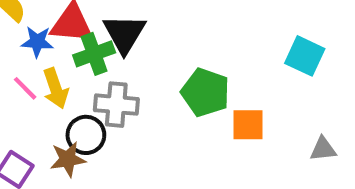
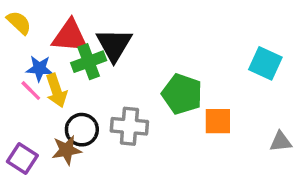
blue star: (37, 42) -> (39, 68), moved
gray cross: (116, 105) -> (129, 126), moved

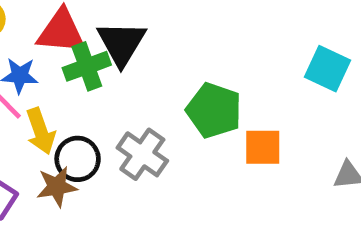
yellow arrow: (56, 91) -> (41, 131), moved
gray cross: (129, 126) -> (142, 154), turned 30

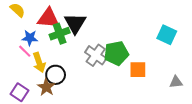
green pentagon: (214, 110) -> (116, 53), turned -30
gray cross: (142, 154) -> (96, 55), moved
brown star: (57, 187) -> (46, 87), turned -30

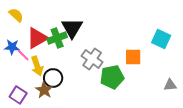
red triangle: (48, 18) -> (37, 38), moved, turned -35
blue star: (30, 38) -> (12, 47), moved
green pentagon: (116, 53) -> (112, 77), moved
orange square: (138, 70) -> (133, 57), moved

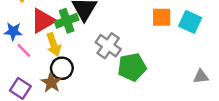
pink line: (23, 55) -> (24, 50), moved
orange square: (133, 57) -> (162, 17), moved
yellow arrow: (37, 66) -> (54, 45), moved

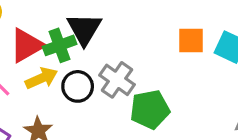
yellow arrow: (54, 45) -> (41, 78), turned -95
black circle: (62, 68) -> (78, 86), moved

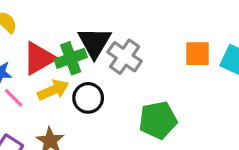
gray cross: (117, 80) -> (125, 57), moved

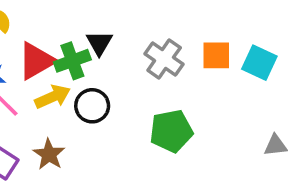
black triangle: (94, 42) -> (99, 43), size x0.7
gray cross: (125, 57) -> (164, 59), moved

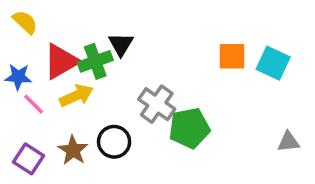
gray cross: (164, 59) -> (157, 104), moved
black circle: (92, 106) -> (114, 142), moved

